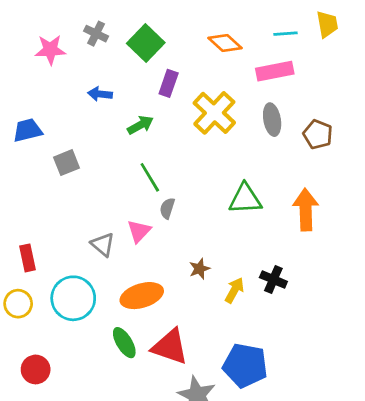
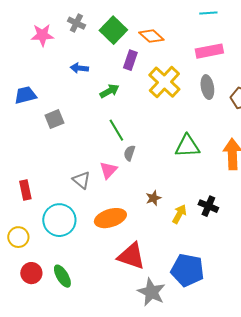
cyan line: (286, 34) -> (208, 13), moved
orange diamond: (225, 43) -> (151, 36), moved
yellow circle: (18, 304) -> (18, 237), moved
green ellipse: (124, 343) -> (62, 276), moved

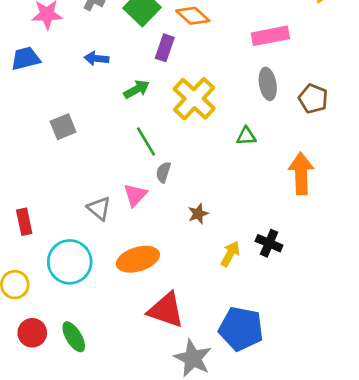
yellow cross: (164, 82) -> (194, 99), moved
blue trapezoid: (25, 95) -> (26, 59), moved
green triangle: (187, 146) -> (246, 136), moved, size x0.6
brown star: (153, 198) -> (198, 214), moved

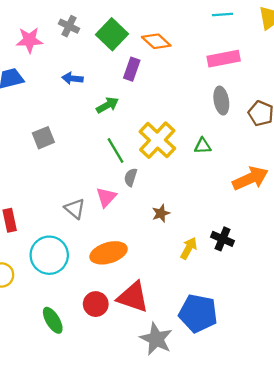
yellow cross: (194, 99) -> (157, 140), moved
orange arrow: (301, 174) -> (250, 178), turned 68
red circle: (32, 333) -> (96, 304), moved

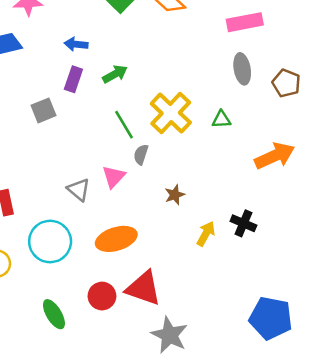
purple rectangle: (132, 69) -> (73, 79), moved
blue pentagon: (198, 313) -> (271, 318), moved

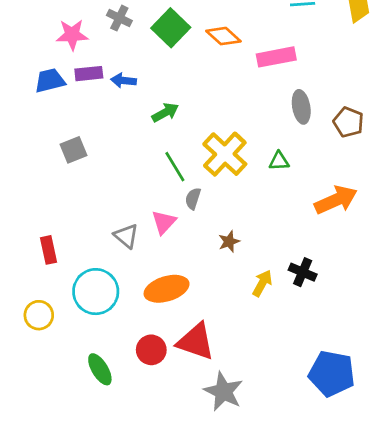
pink rectangle: (245, 22) -> (276, 57), moved
purple rectangle: (73, 79) -> (89, 74), moved, turned 65
gray square: (44, 110) -> (74, 150), moved

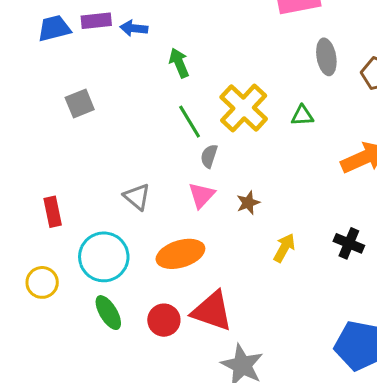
green arrow: (165, 112) -> (179, 63), turned -84
pink triangle: (164, 222) -> (202, 195), moved
black cross: (303, 272) -> (349, 243), moved
green ellipse: (100, 369) -> (108, 313), moved

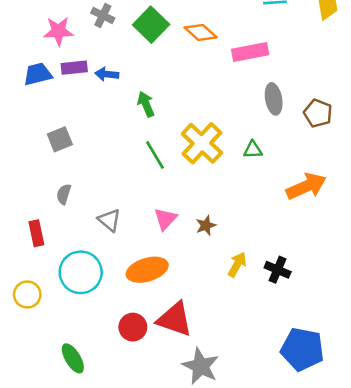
gray semicircle: (209, 156) -> (64, 194), moved
black cross: (349, 243) -> (278, 270), moved
green ellipse: (108, 313) -> (73, 358), moved

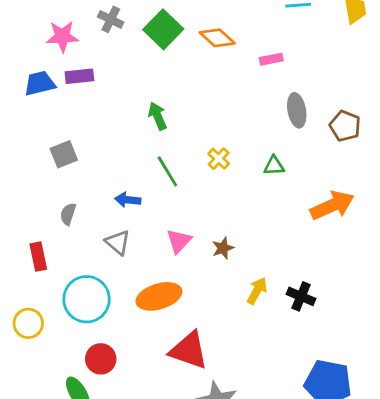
pink rectangle: (250, 52) -> (271, 59), size x0.6
blue arrow: (107, 74) -> (128, 200), moved
yellow cross: (202, 143) -> (219, 159), size x0.5
red circle: (133, 327) -> (101, 359), moved

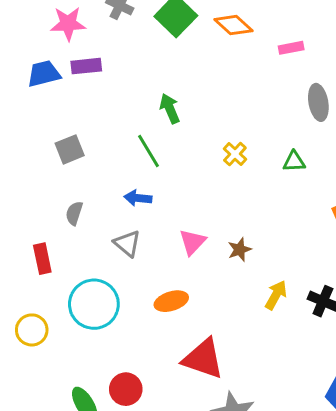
green line: (167, 171) -> (149, 151), moved
orange ellipse: (159, 296) -> (171, 301), size x0.7
red circle: (101, 359) -> (126, 389), moved

